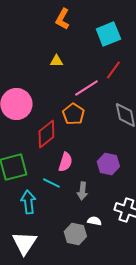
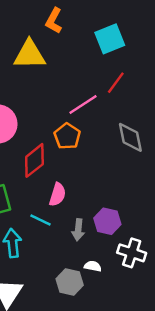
yellow triangle: (56, 61) -> (30, 55), moved, size x2.0
purple hexagon: (108, 164) -> (107, 221), moved

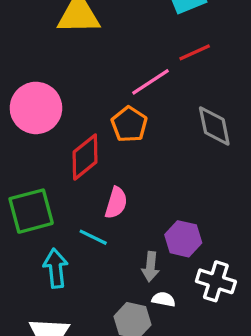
red line: (116, 83) -> (195, 52), turned 30
gray arrow: (78, 230) -> (150, 267), moved

